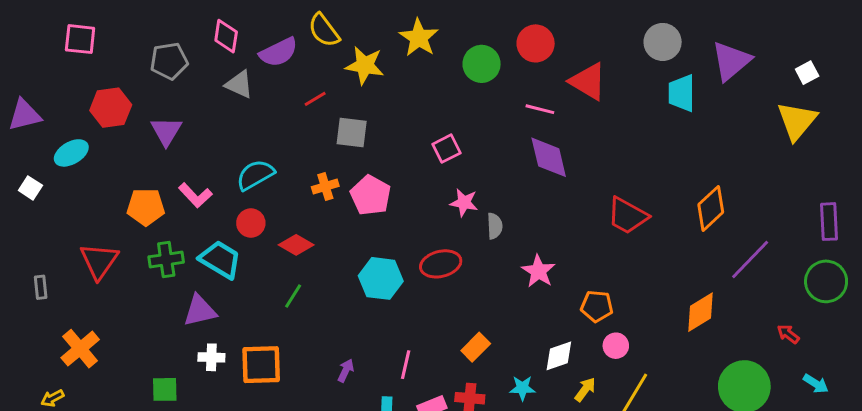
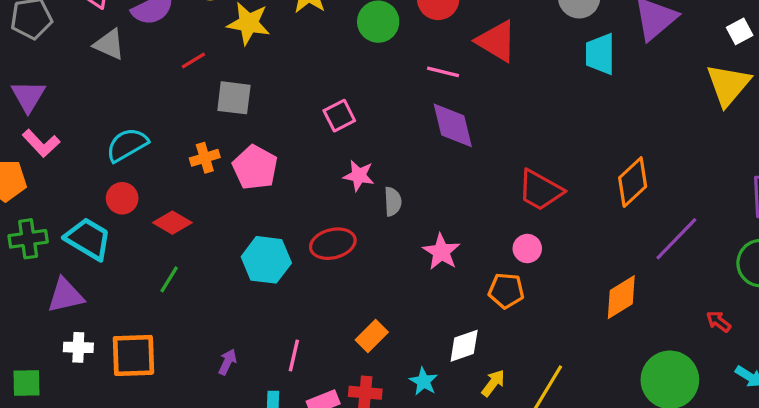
pink L-shape: (195, 195) -> (41, 143), moved
pink circle: (616, 346) -> (527, 249), moved
cyan star: (522, 388) -> (424, 381), turned 30

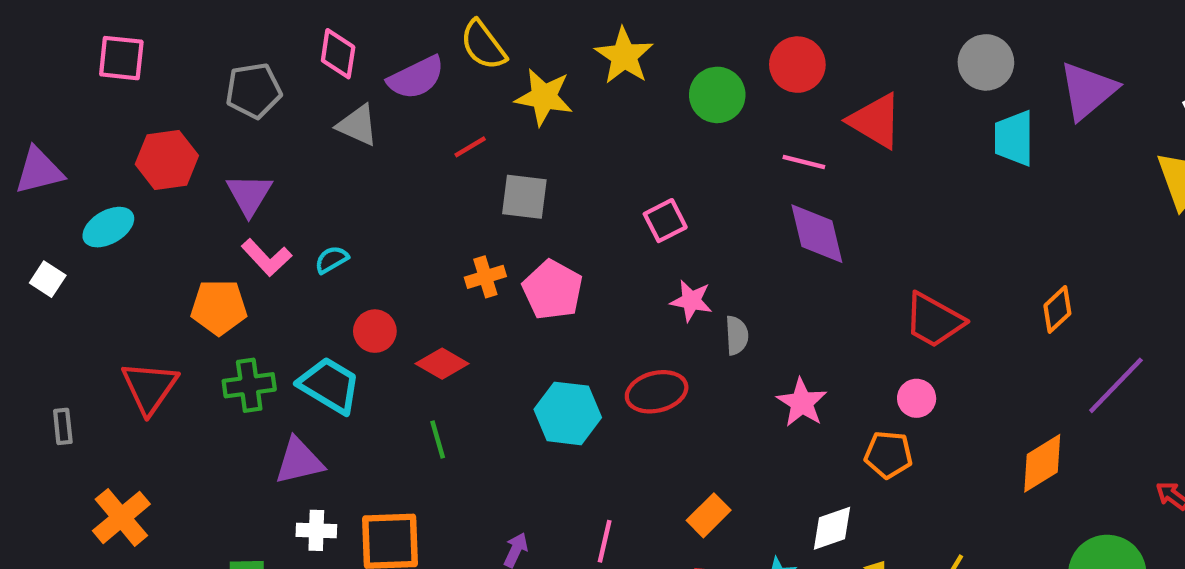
cyan semicircle: (127, 145) -> (332, 260), moved, size x0.6
orange diamond: (633, 182) -> (1057, 309), size x0.7
green line: (169, 279) -> (438, 439), turned -48

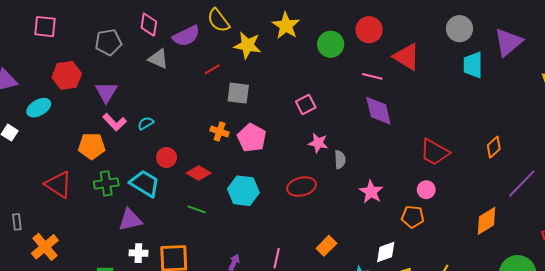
orange cross: (485, 277) -> (219, 132), turned 36
red triangle: (150, 387) -> (58, 185), turned -32
cyan hexagon: (568, 413) -> (243, 191), moved
gray rectangle: (63, 426) -> (17, 222), moved
green line: (438, 439) -> (197, 209), turned -54

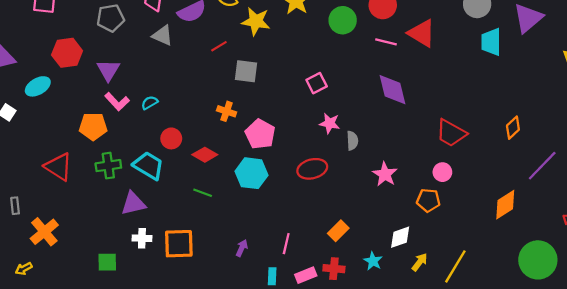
pink line: (372, 76) -> (386, 42), moved
pink pentagon: (252, 138) -> (260, 134), moved

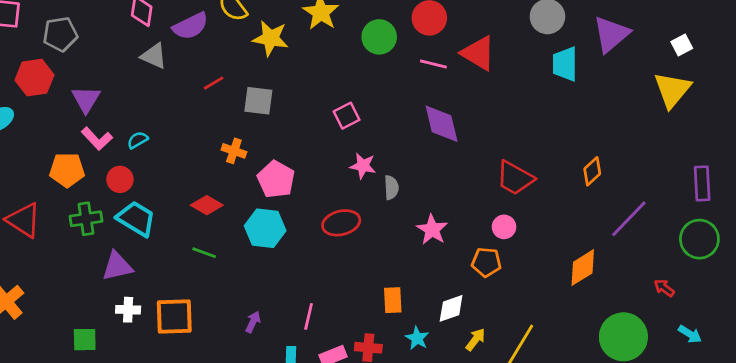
gray pentagon: (110, 18) -> (60, 34), moved
red line: (219, 46) -> (214, 83), moved
red circle: (171, 138) -> (120, 179), moved
orange rectangle: (338, 231) -> (393, 300), moved, turned -48

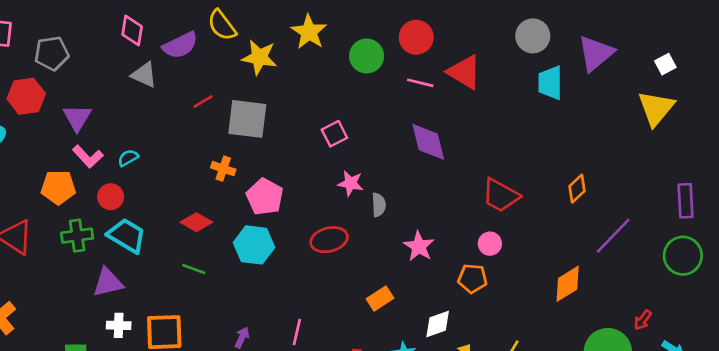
gray square: (258, 101) -> (247, 119), size x1.4
red arrow: (664, 288) -> (643, 320), moved, turned -90
orange rectangle: (393, 300) -> (380, 299), moved, turned 60

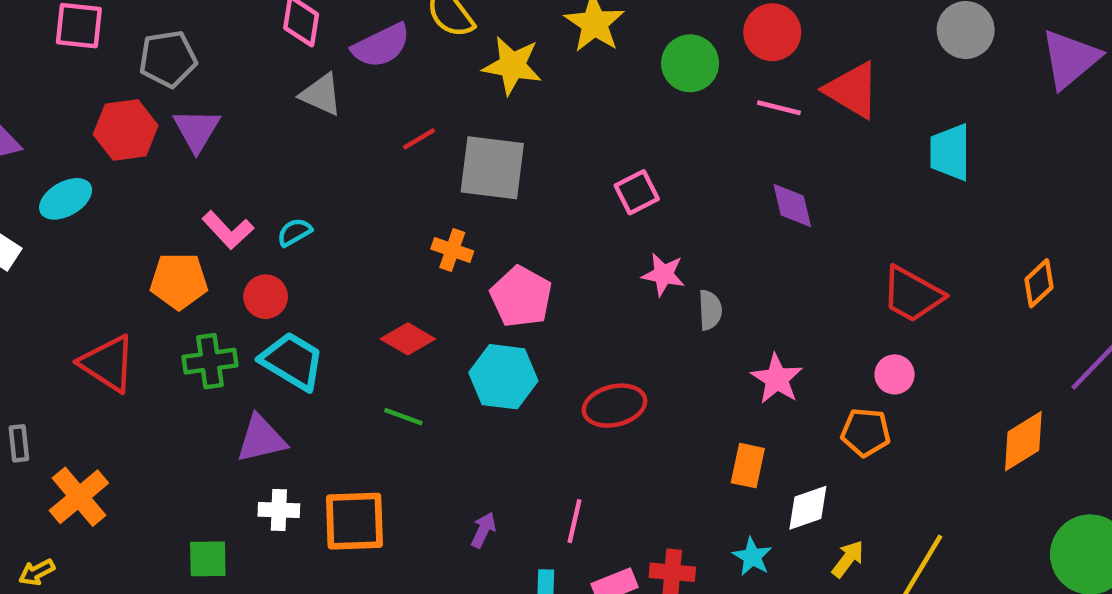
cyan trapezoid: (550, 83) -> (950, 152), moved
purple triangle: (77, 118) -> (197, 130), moved
purple diamond: (428, 142) -> (792, 206), size x0.7
red ellipse: (329, 240) -> (614, 406), moved
orange rectangle: (380, 299) -> (748, 466), moved, turned -45

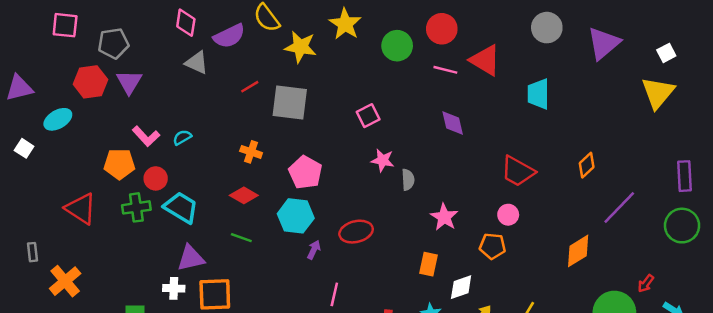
orange cross: (452, 250) -> (251, 152), moved
red circle: (266, 297) -> (156, 178), moved
purple triangle: (261, 439) -> (191, 258), moved
purple arrow: (483, 530) -> (314, 250), moved

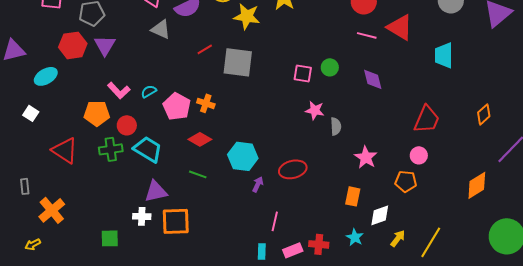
green circle: (397, 46) -> (330, 67), moved, size x0.7
pink square: (368, 116) -> (303, 73), turned 36
white square: (24, 148) -> (31, 113), moved
red trapezoid: (518, 171) -> (427, 119), turned -96
pink pentagon: (305, 172) -> (177, 106), moved

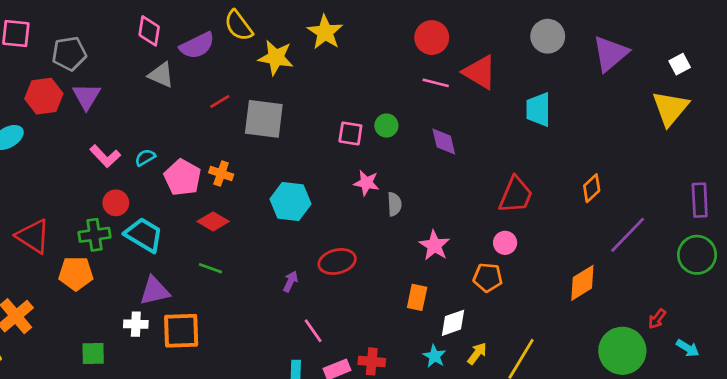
orange pentagon: (97, 113) -> (76, 273), moved
cyan hexagon: (243, 156) -> (290, 201), moved
pink line: (275, 221) -> (313, 331), turned -48
cyan star: (355, 237) -> (434, 356), moved

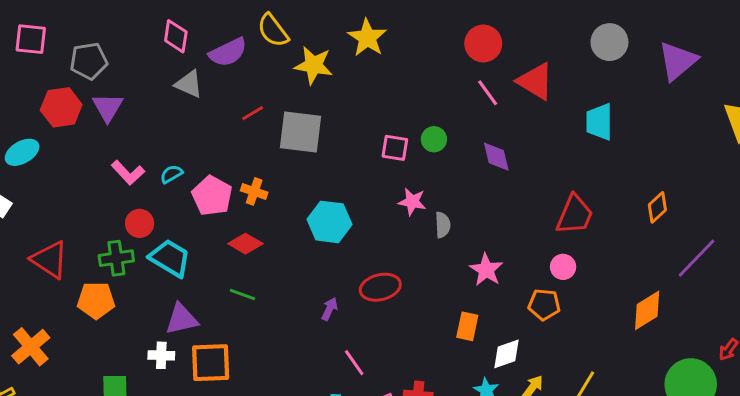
pink line: (436, 83) -> (488, 93), turned 40

